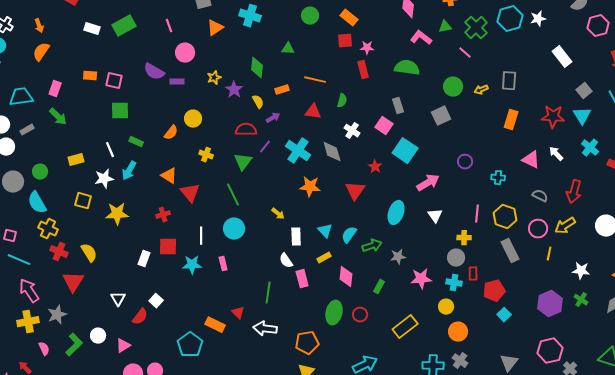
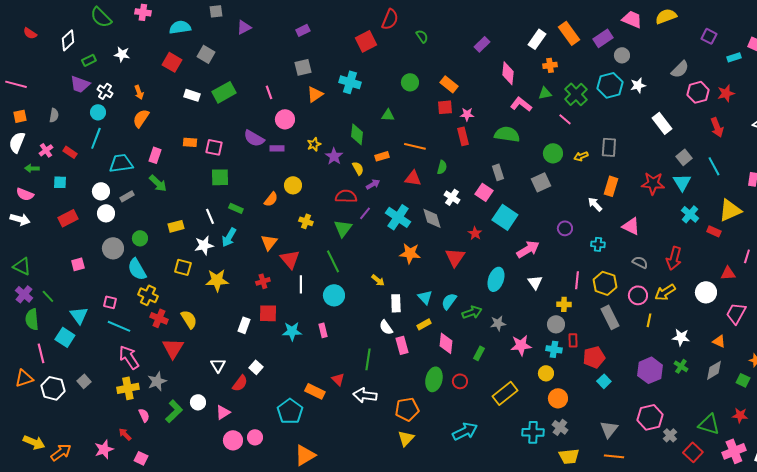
white arrow: (556, 154) -> (595, 204), moved
orange triangle: (169, 176) -> (269, 242), turned 36
white line: (201, 236) -> (301, 284), moved

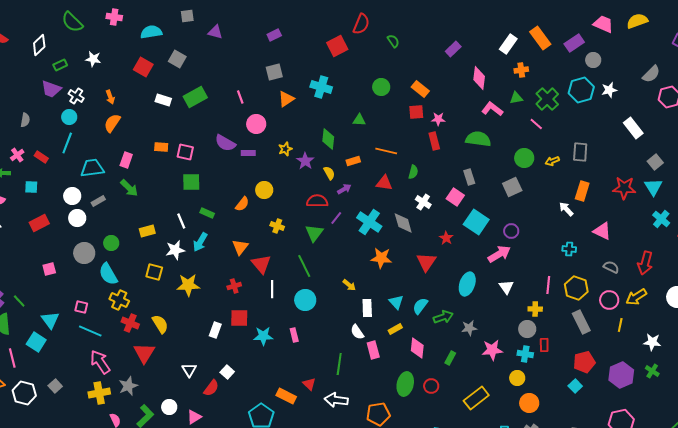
purple triangle: (244, 27) -> (215, 32), turned 42
purple circle: (565, 228) -> (511, 231), moved
red pentagon: (594, 357) -> (584, 362), moved

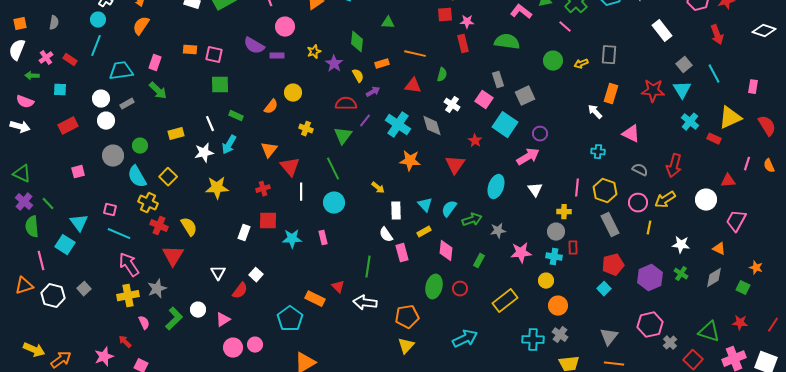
gray square: (512, 187) -> (525, 96), moved
yellow square: (154, 272) -> (168, 177), moved, turned 30

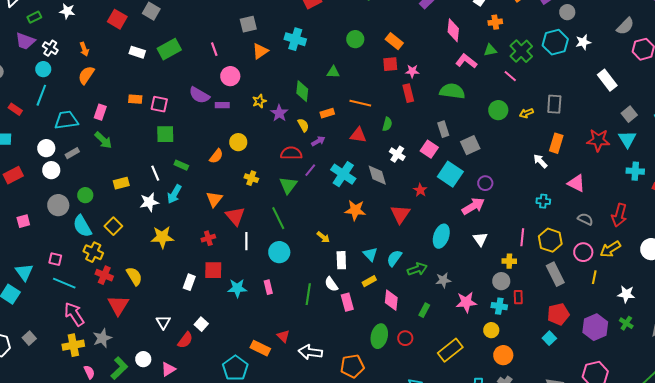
cyan cross: (690, 122) -> (635, 171), turned -36
green line: (368, 267) -> (308, 294), moved

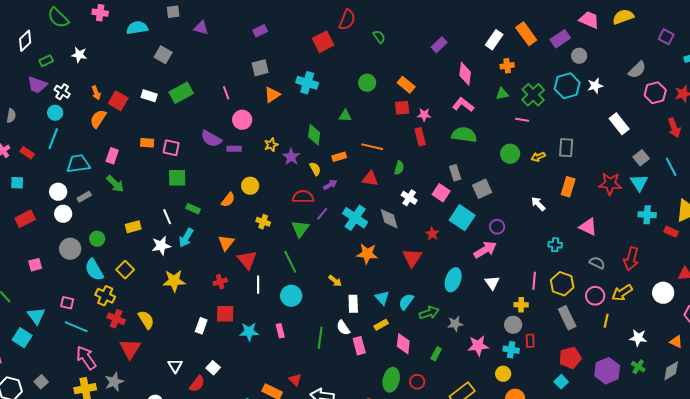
red square: (117, 19) -> (118, 101), moved
pink L-shape: (466, 61) -> (463, 105), moved
pink line: (510, 76) -> (522, 120), turned -32
white arrow: (540, 161) -> (538, 204), moved

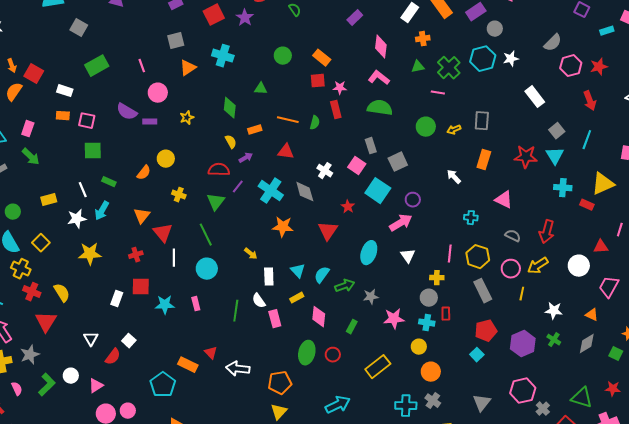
red square: (323, 42) -> (214, 15), moved
white rectangle: (149, 96) -> (65, 91), moved
purple star: (291, 157) -> (245, 18), moved
cyan line: (671, 167) -> (587, 140), turned 48
green semicircle: (399, 168) -> (315, 123), moved

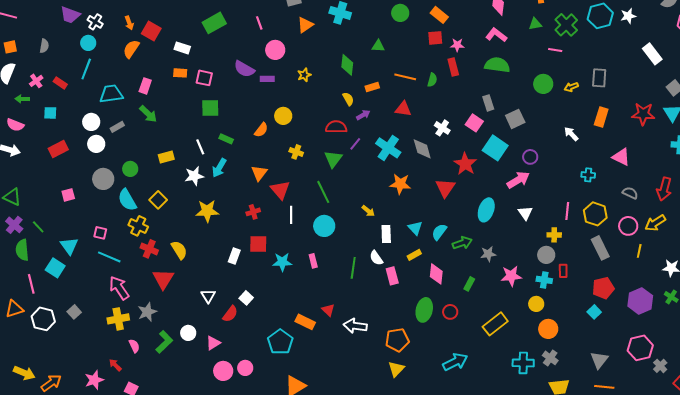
red star: (348, 207) -> (465, 164), size x1.6

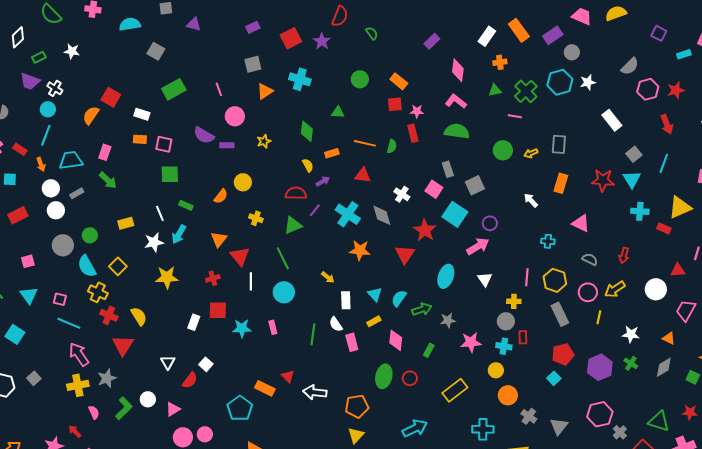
orange arrow: (129, 23) -> (41, 164), moved
green triangle: (333, 159) -> (293, 225), turned 30
red arrow: (664, 189) -> (624, 255), size x0.7
cyan triangle: (69, 246) -> (29, 295), moved
gray cross: (550, 358) -> (529, 416), moved

